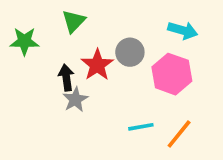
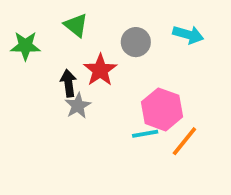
green triangle: (74, 21) -> (76, 25), turned -35
gray circle: (130, 52) -> (136, 42), moved
pink hexagon: (172, 74) -> (162, 109), moved

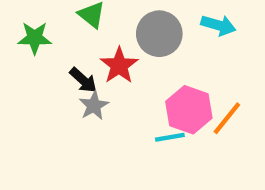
gray circle: (136, 42) -> (159, 34), size x1.4
black arrow: (68, 83) -> (83, 80), turned 140
orange line: (184, 141) -> (227, 118), moved

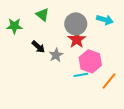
red star: (119, 65) -> (77, 39), moved
gray star: (94, 106) -> (56, 55), moved
orange line: (227, 118) -> (109, 81), moved

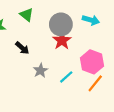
gray star: (56, 55) -> (40, 71), moved
pink hexagon: (90, 61) -> (92, 62), moved
cyan line: (81, 75) -> (66, 77), turned -32

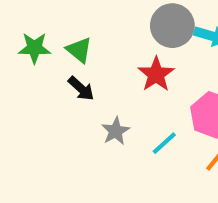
green triangle: (27, 15) -> (79, 50), moved
gray circle: (61, 24) -> (172, 26), moved

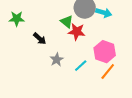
green triangle: (79, 50) -> (67, 22), moved
red star: (156, 74) -> (77, 32), turned -30

